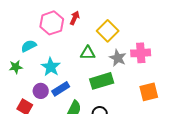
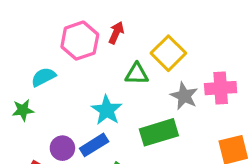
green triangle: (88, 53) -> (137, 74), moved
cyan star: (51, 67) -> (107, 110), moved

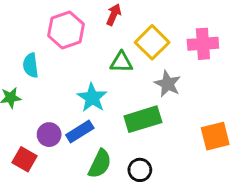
red arrow: (116, 33) -> (114, 15), moved
cyan semicircle: (43, 77) -> (31, 65), turned -70
pink cross: (221, 88) -> (203, 44), moved

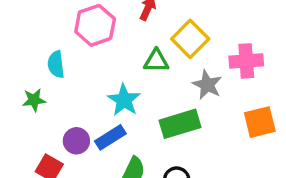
pink cross: (203, 44) -> (246, 61), moved
orange square: (215, 136) -> (260, 122), moved

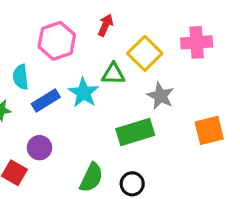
pink cross: (246, 61) -> (197, 42), moved
cyan star: (124, 100) -> (83, 93), moved
blue rectangle: (110, 137) -> (46, 101), moved

